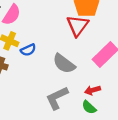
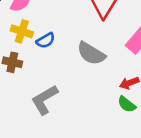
gray L-shape: (57, 98) -> (45, 100), moved

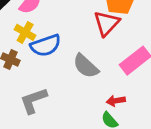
blue semicircle: (46, 40) -> (46, 45), size x1.6

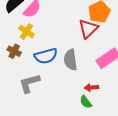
blue semicircle: (46, 45) -> (46, 56), moved
gray semicircle: (86, 66) -> (71, 60), turned 35

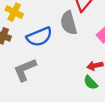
gray semicircle: (71, 60) -> (69, 23), moved

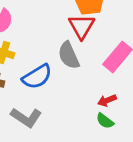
gray L-shape: (25, 70) -> (26, 118), turned -115

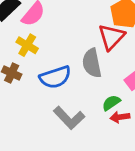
gray L-shape: (26, 118) -> (69, 118), moved
green semicircle: (105, 121) -> (111, 103), moved, turned 96

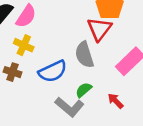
green semicircle: (111, 103) -> (84, 90), moved
red arrow: (120, 117) -> (116, 101), turned 60

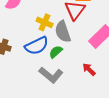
yellow cross: (24, 45) -> (45, 22), moved
green semicircle: (84, 90) -> (56, 52), moved

